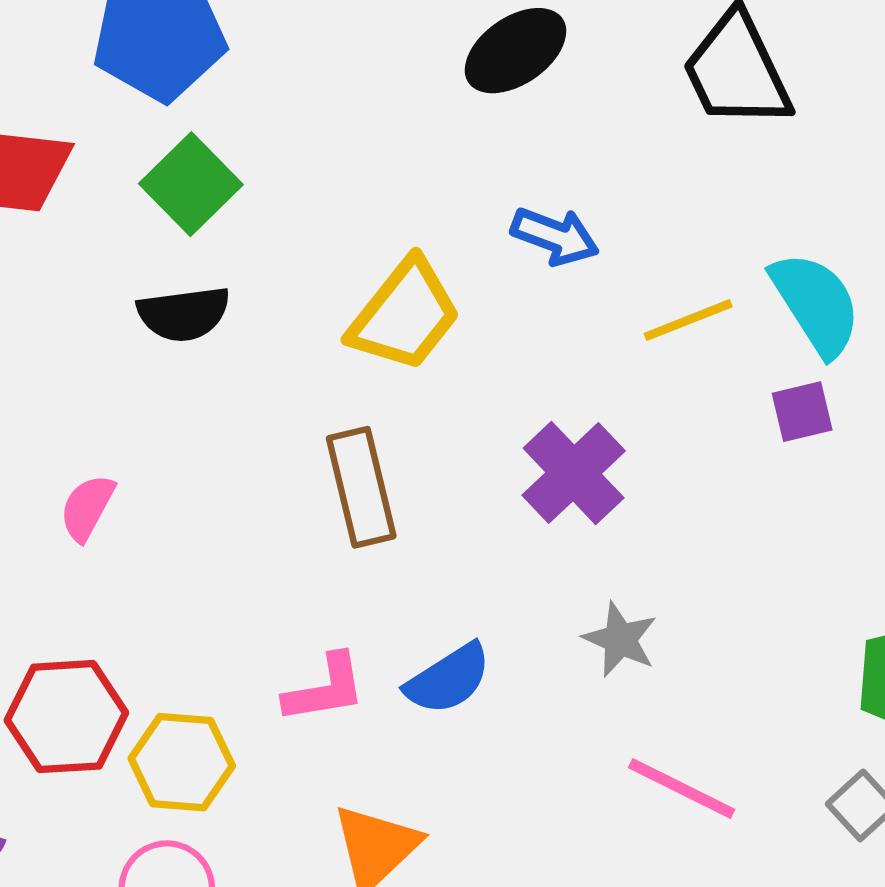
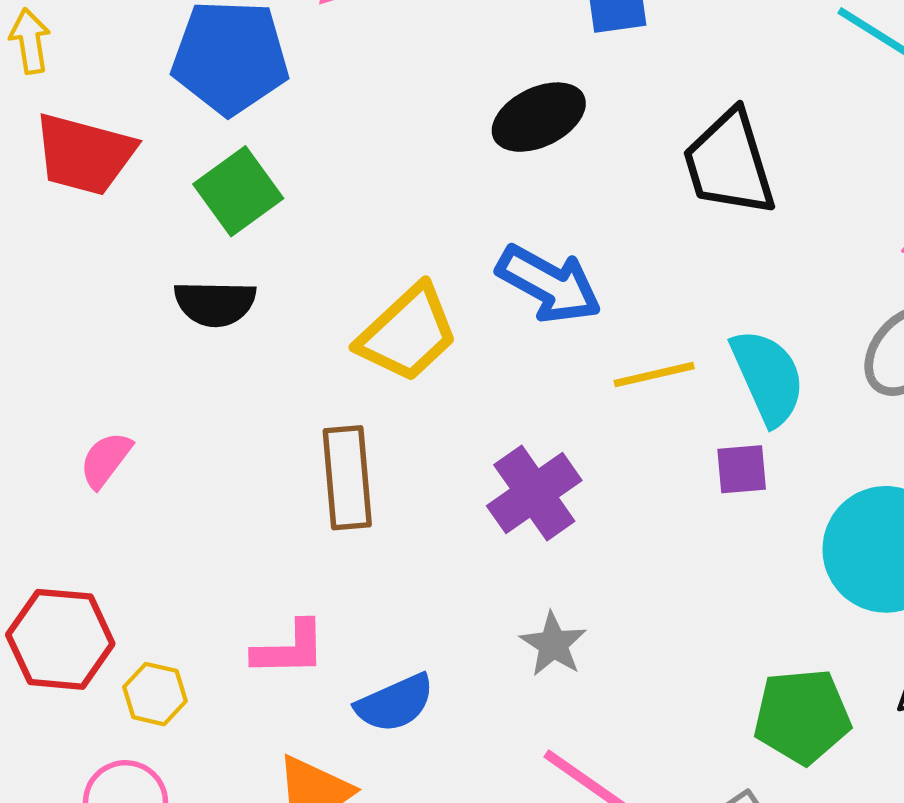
blue arrow: (555, 236) -> (549, 284), size x1.4
blue semicircle: (448, 679) -> (395, 703), moved
yellow hexagon: (182, 762) -> (155, 694), size x0.7

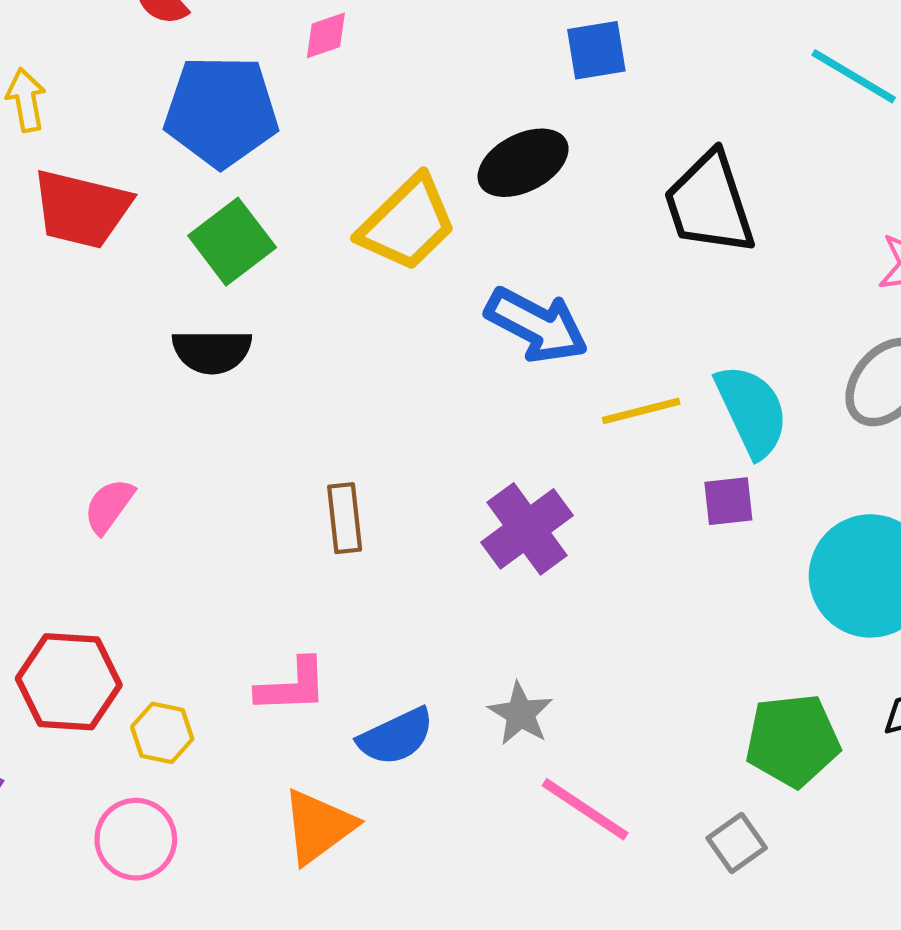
yellow trapezoid: (408, 333) -> (407, 223), moved
brown rectangle: (347, 478) -> (345, 518), size x0.7
gray star: (553, 644) -> (520, 714), moved

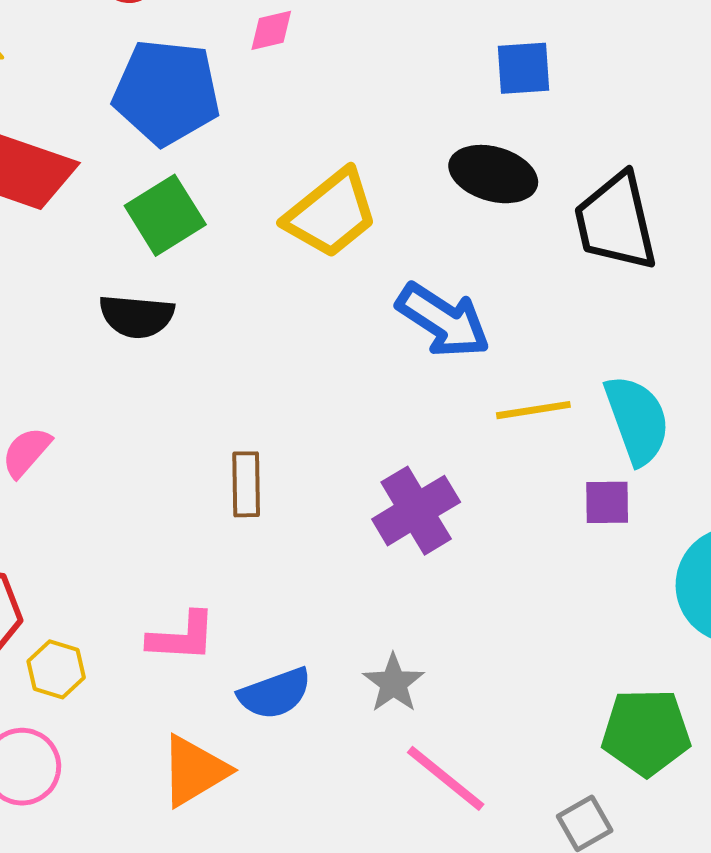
black ellipse: (523, 163) -> (493, 174), moved, turned 38

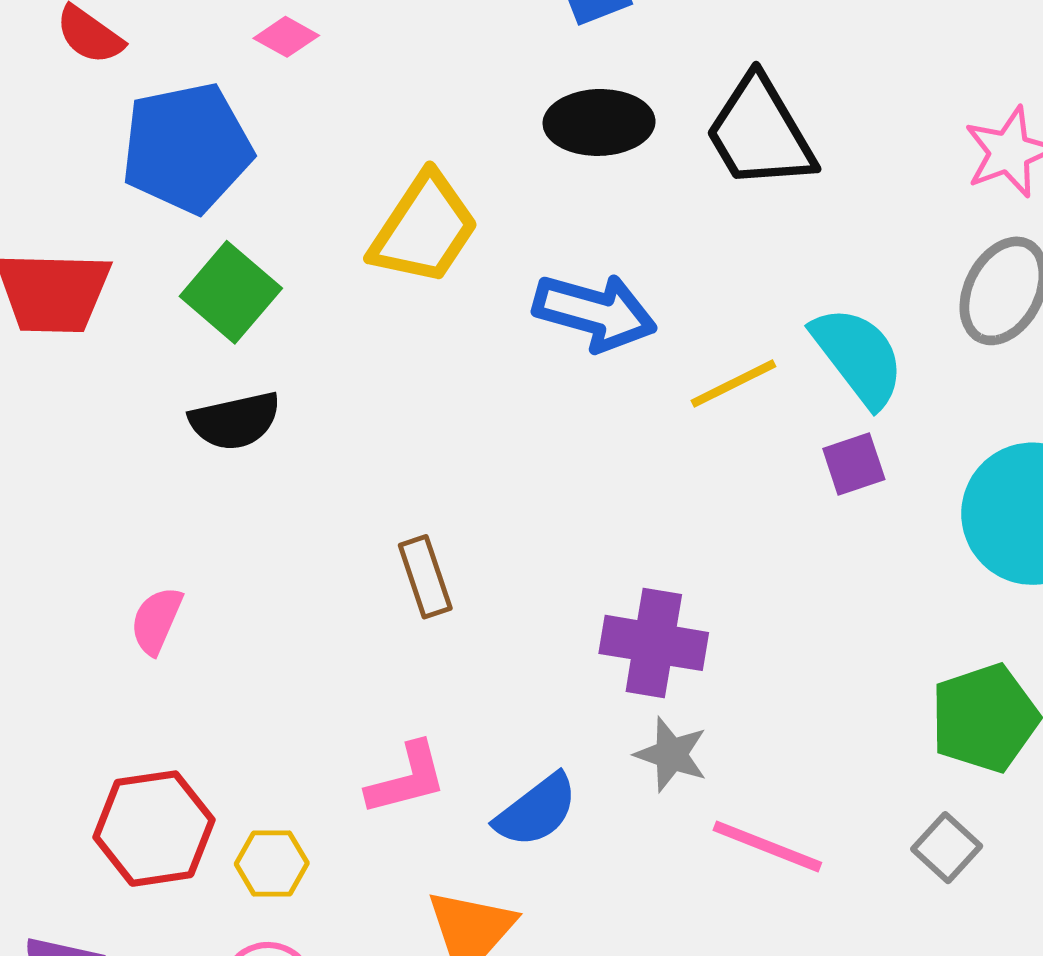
pink diamond: (271, 30) -> (286, 37), turned 60
purple cross: (416, 511) -> (654, 643), moved, turned -32

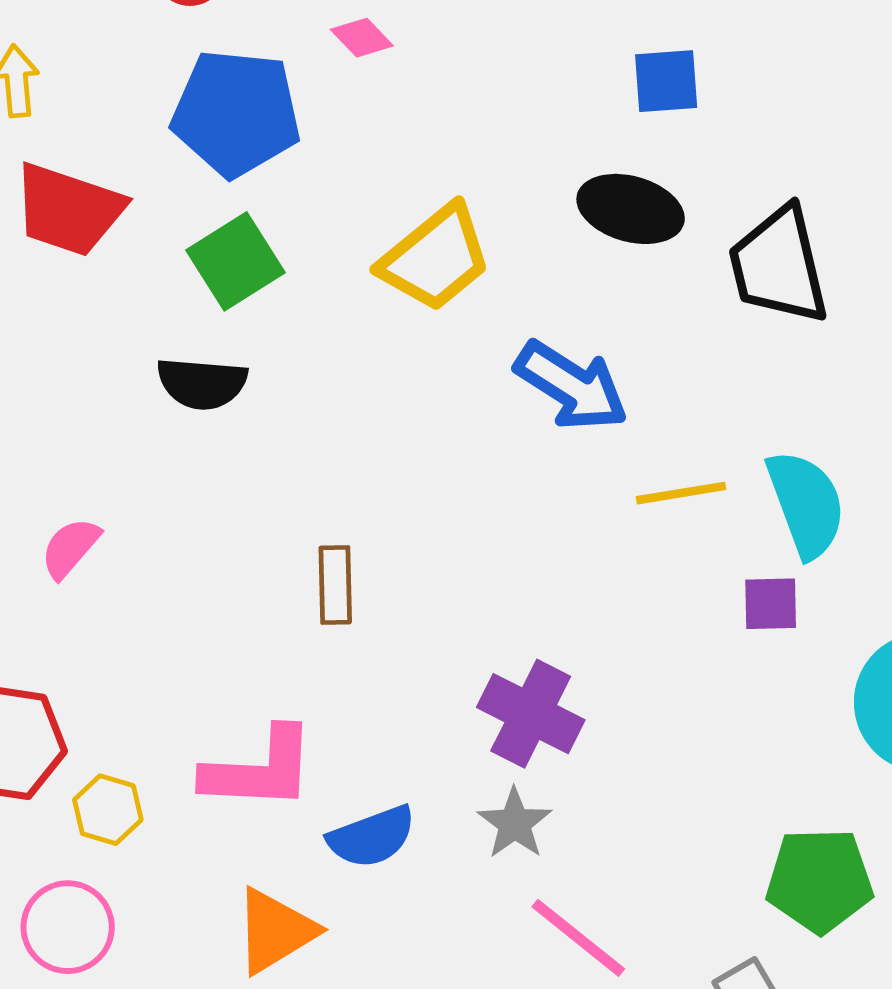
pink L-shape: (407, 779) -> (259, 769), size x1.4

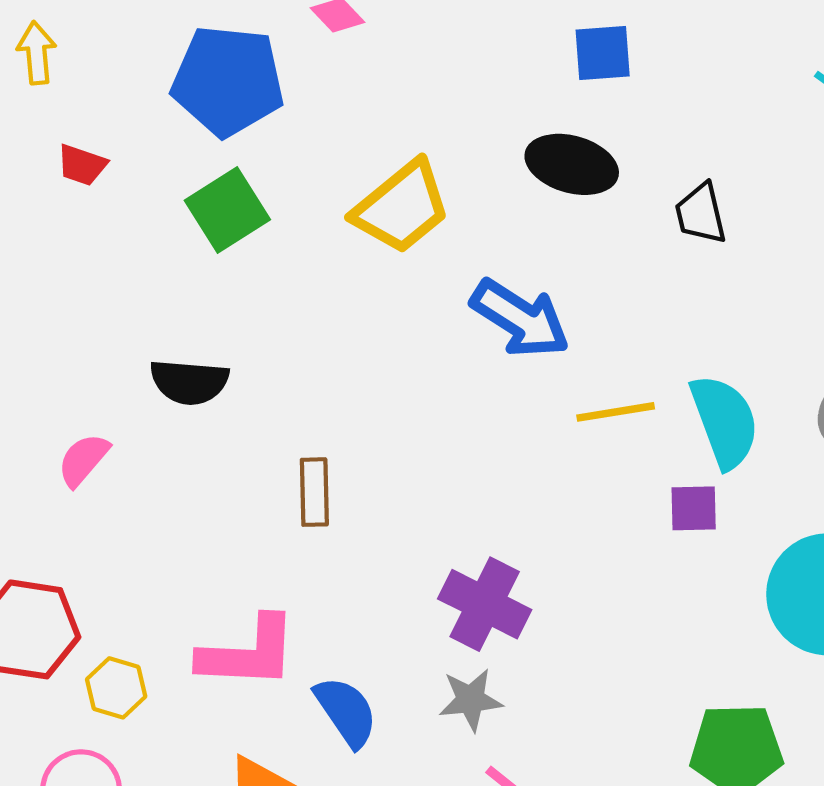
red trapezoid: (69, 210) -> (82, 165), size x0.5
black trapezoid: (779, 265) -> (701, 214), size x0.6
black semicircle: (202, 383) -> (189, 382), moved
gray star: (515, 823) -> (471, 700), turned 30
blue semicircle: (372, 837) -> (346, 712), turned -104

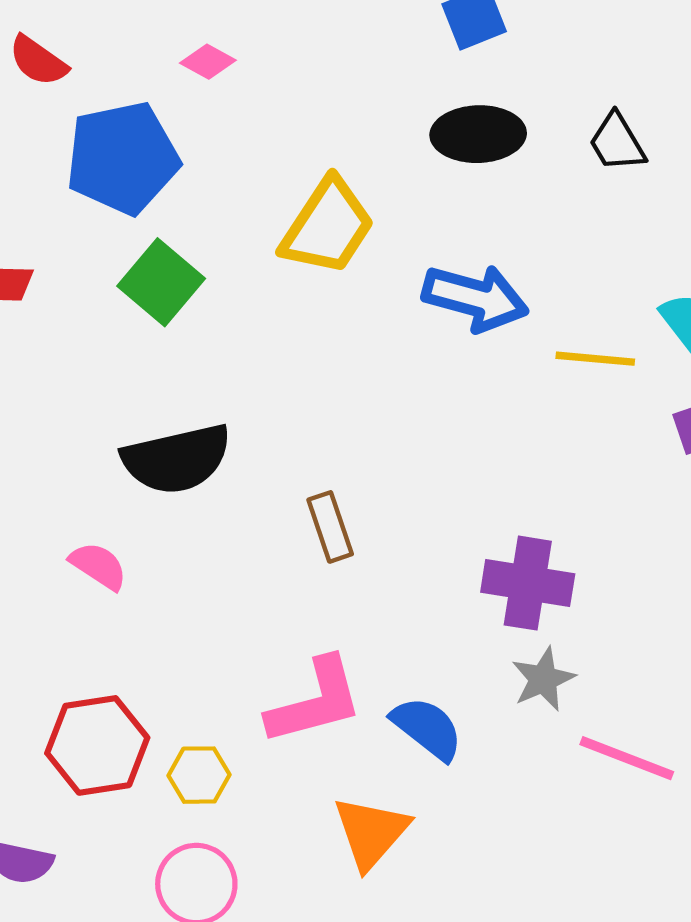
black semicircle: (189, 382) -> (177, 459), size x1.4
yellow line: (616, 412) -> (595, 359), turned 32
pink semicircle: (83, 460) -> (98, 566), turned 100

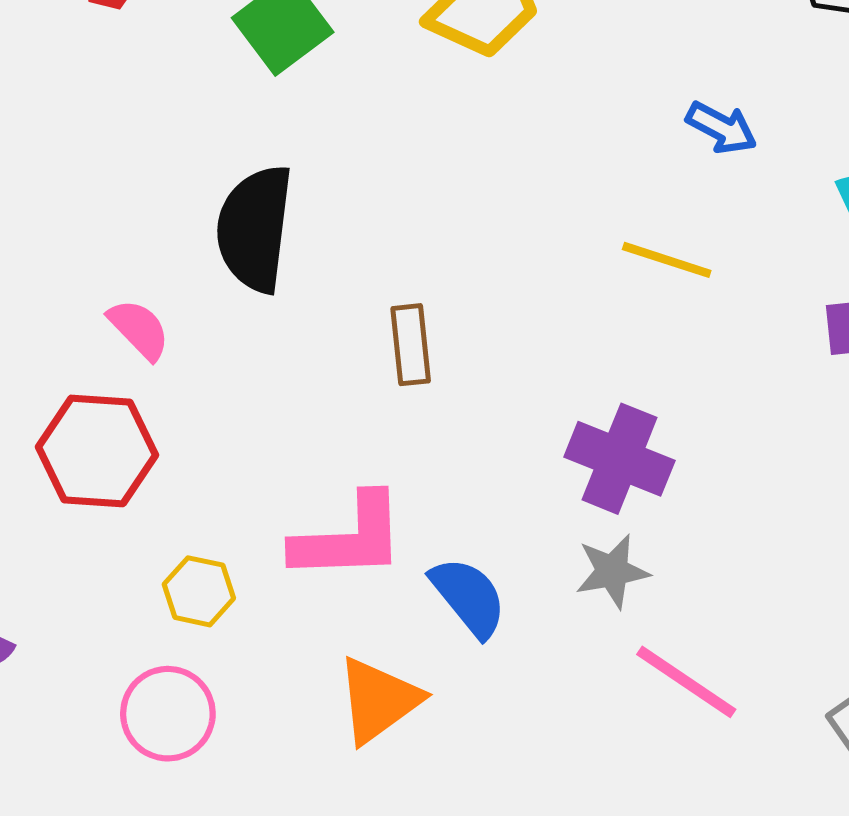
blue arrow: (475, 298) -> (721, 128), moved, size x0.6
yellow line: (595, 359) -> (667, 260), moved
black semicircle: (177, 459) -> (255, 228), turned 97
red hexagon: (97, 745) -> (97, 451), moved

